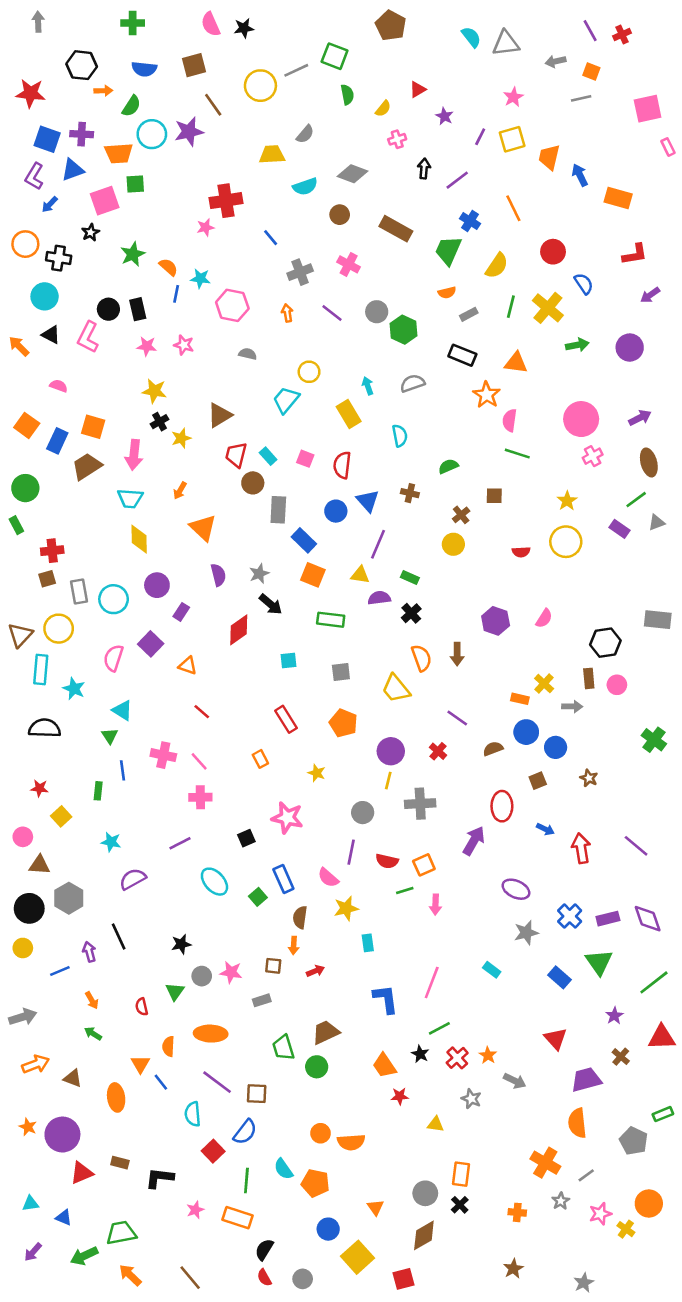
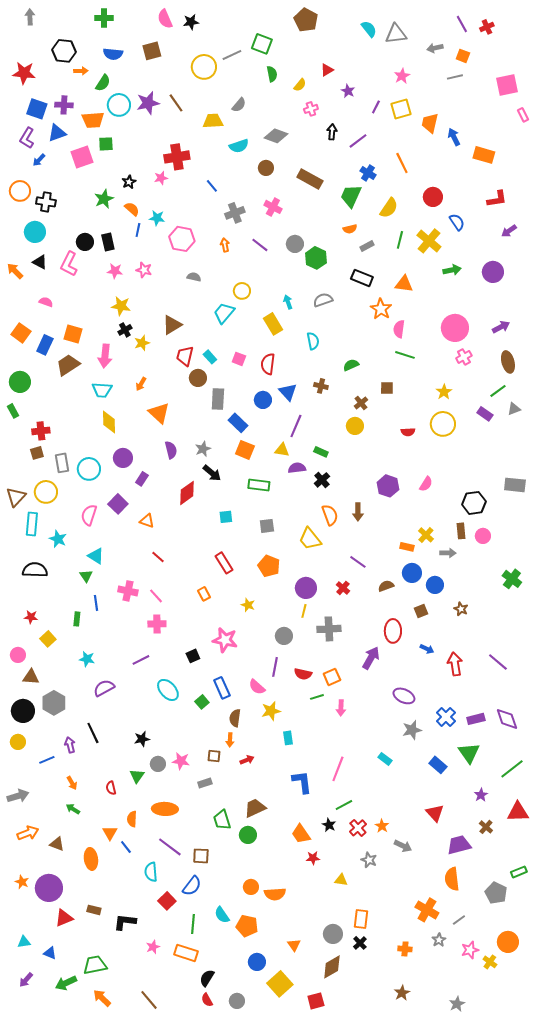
brown line: (213, 105) -> (176, 103), moved
black star: (91, 233) -> (129, 182), moved

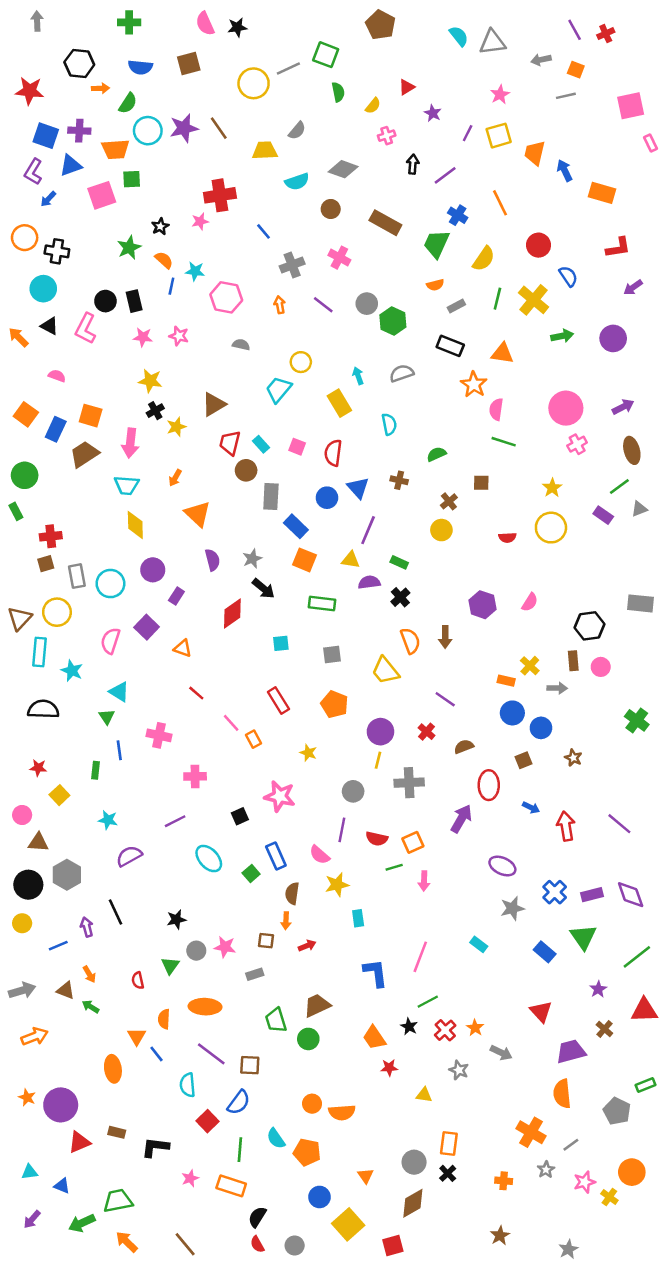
brown semicircle: (386, 586) -> (464, 747), moved
pink line: (156, 596) -> (231, 723), moved
brown triangle: (57, 844) -> (66, 990), moved

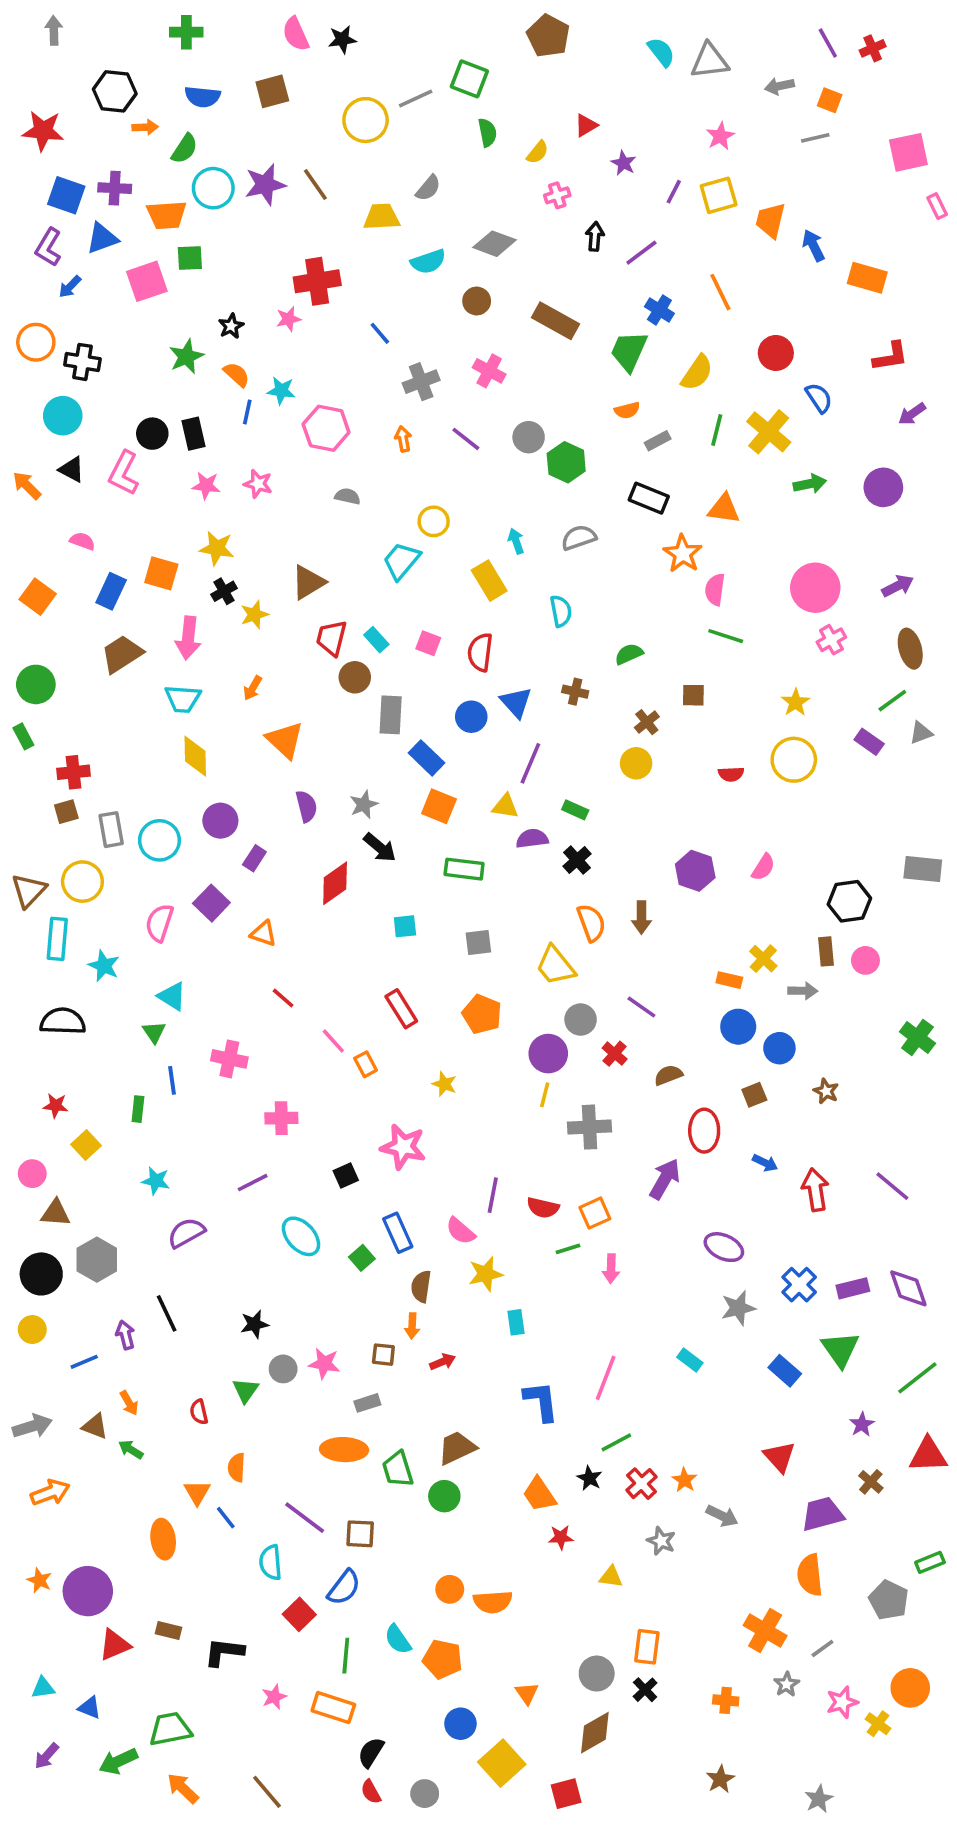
orange square: (91, 416) -> (161, 573), moved
blue rectangle: (56, 429) -> (111, 591), moved
gray circle: (353, 791) -> (581, 1020), moved
orange ellipse: (205, 1007) -> (344, 1450), moved

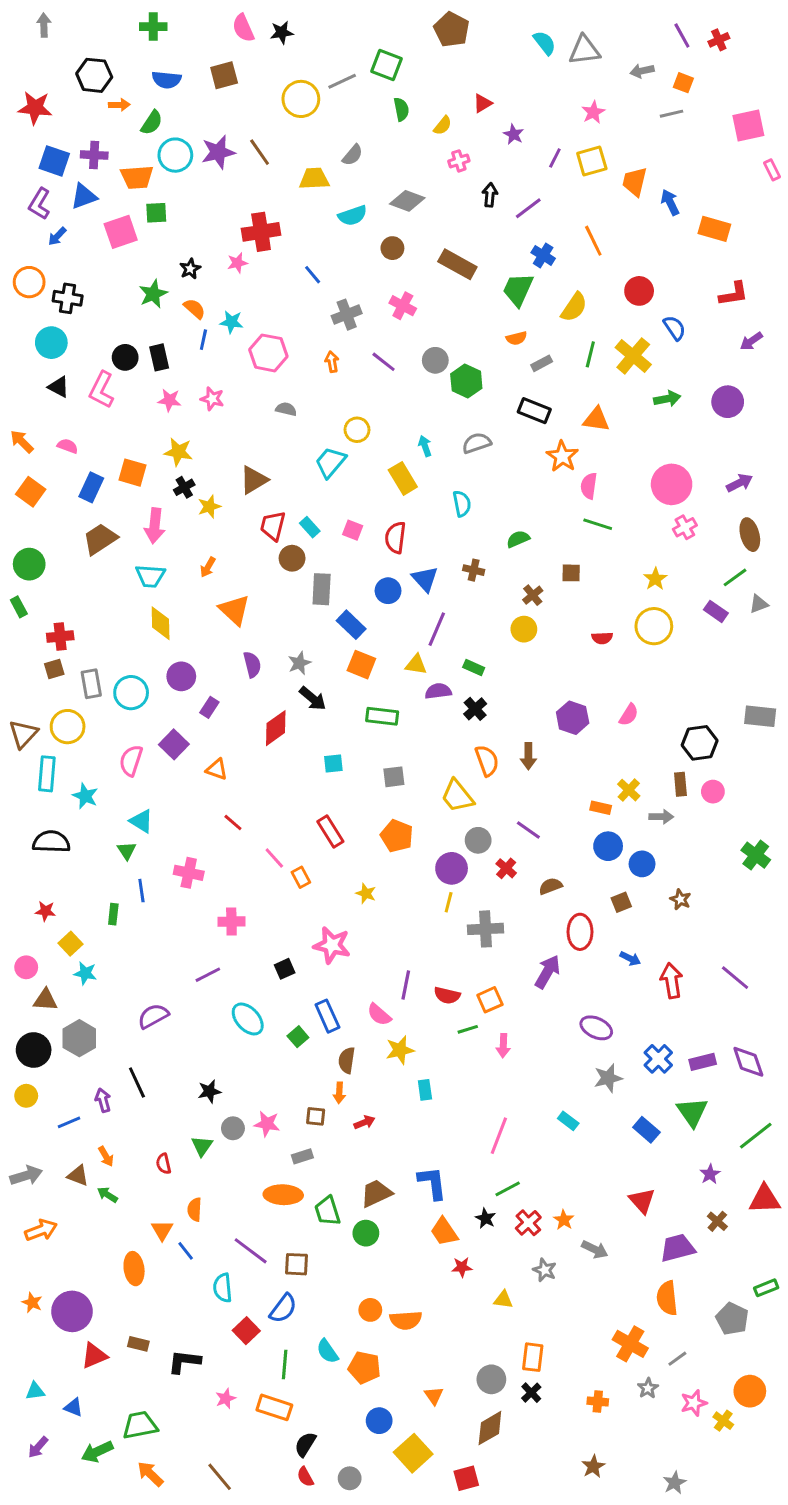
orange arrow: (27, 486) -> (22, 442), moved
cyan star: (156, 1181) -> (85, 973), moved
blue L-shape: (541, 1401) -> (432, 1183), moved

